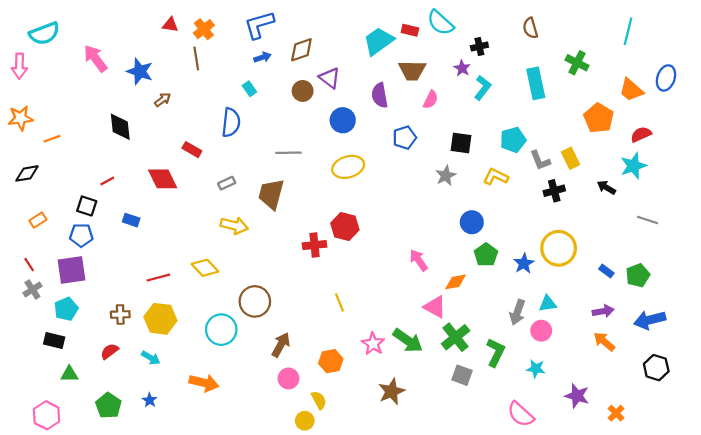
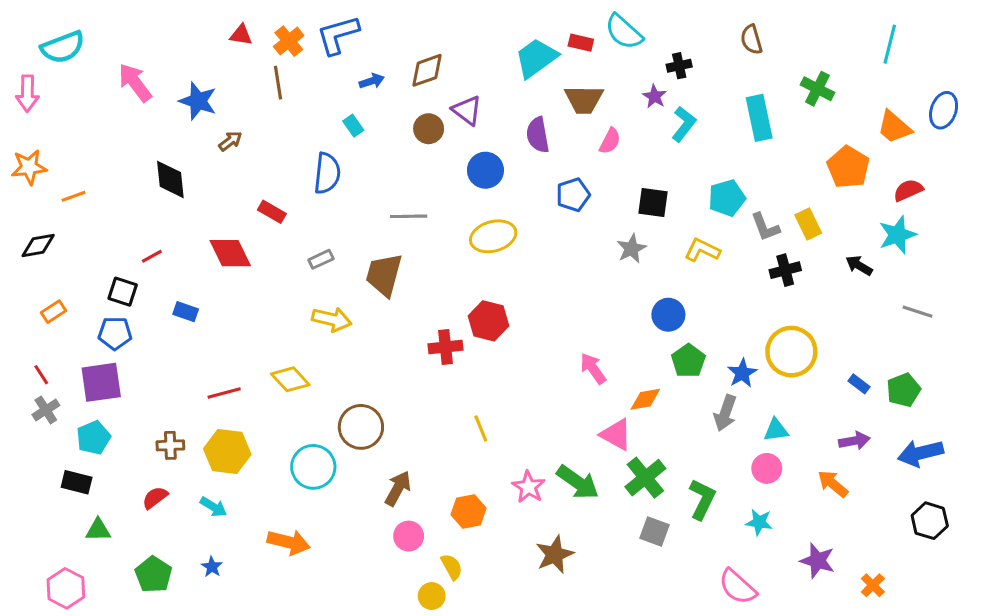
blue L-shape: (259, 25) -> (338, 35), moved
gray arrow: (517, 312) -> (725, 413), moved
orange arrow: (604, 342) -> (833, 484), moved

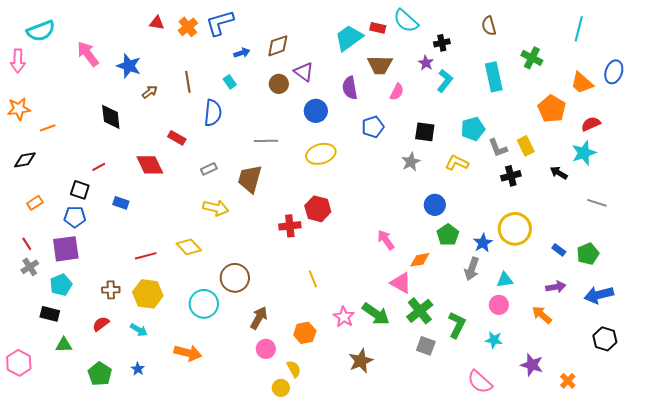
brown line: (278, 83) -> (188, 82), moved
pink hexagon: (66, 588) -> (19, 363), moved

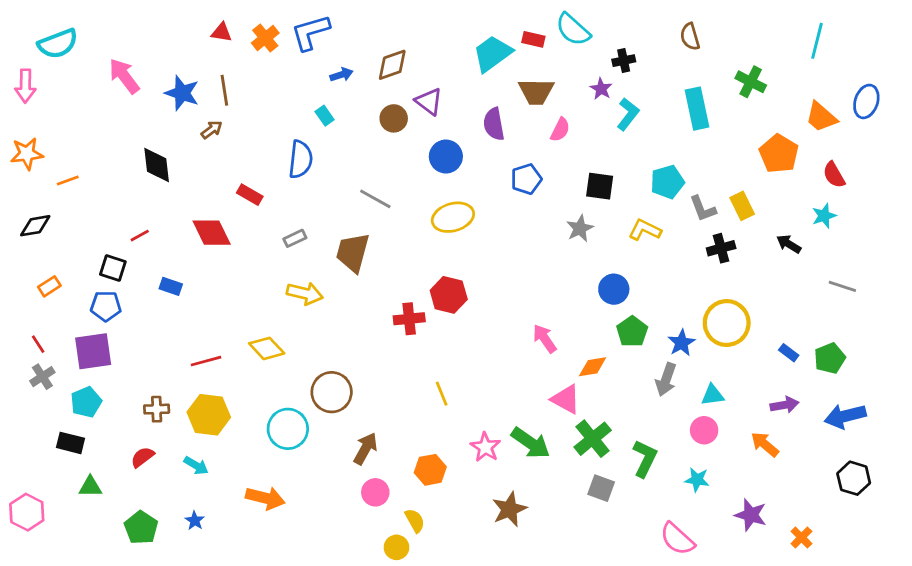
brown line: (188, 82) -> (224, 90), moved
red semicircle: (591, 124) -> (834, 175), turned -96
gray line: (266, 141) -> (375, 199), turned 30
cyan star: (584, 153) -> (824, 216), size x0.7

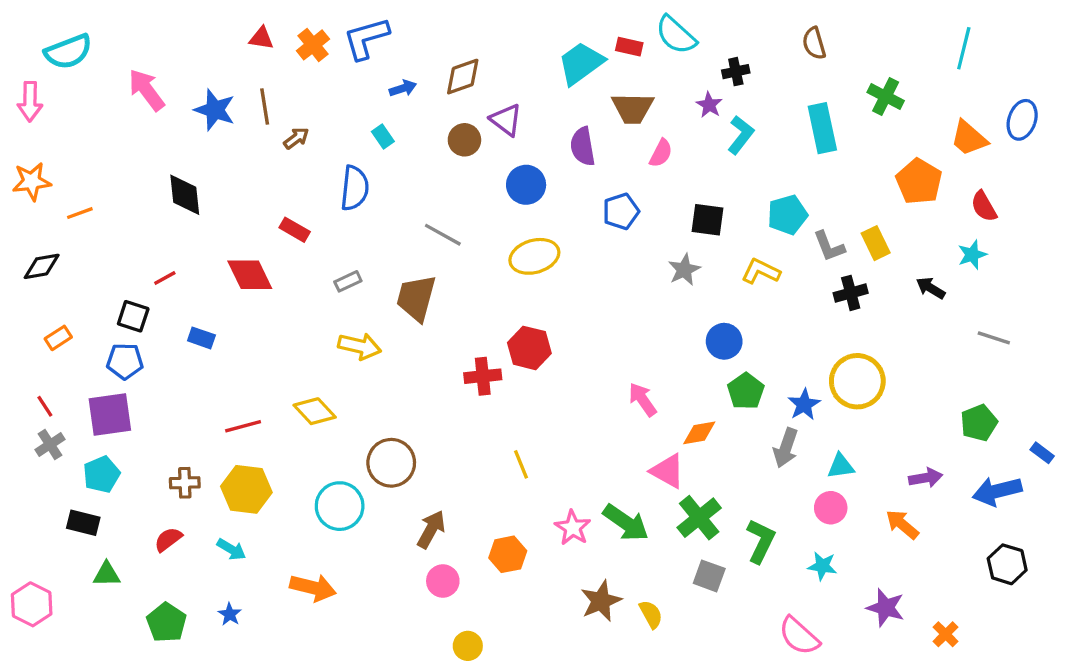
brown arrow: (212, 130) -> (296, 138), moved
blue rectangle: (789, 353) -> (1042, 453), moved
yellow semicircle: (415, 521) -> (651, 614), moved

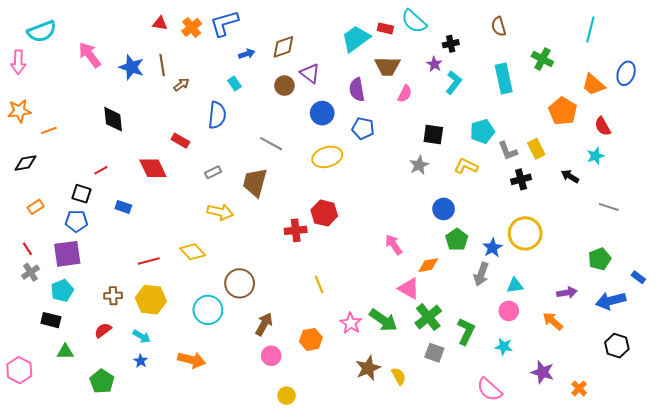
blue pentagon: (621, 211) -> (363, 128), moved, turned 30
blue star: (230, 614) -> (141, 361), moved

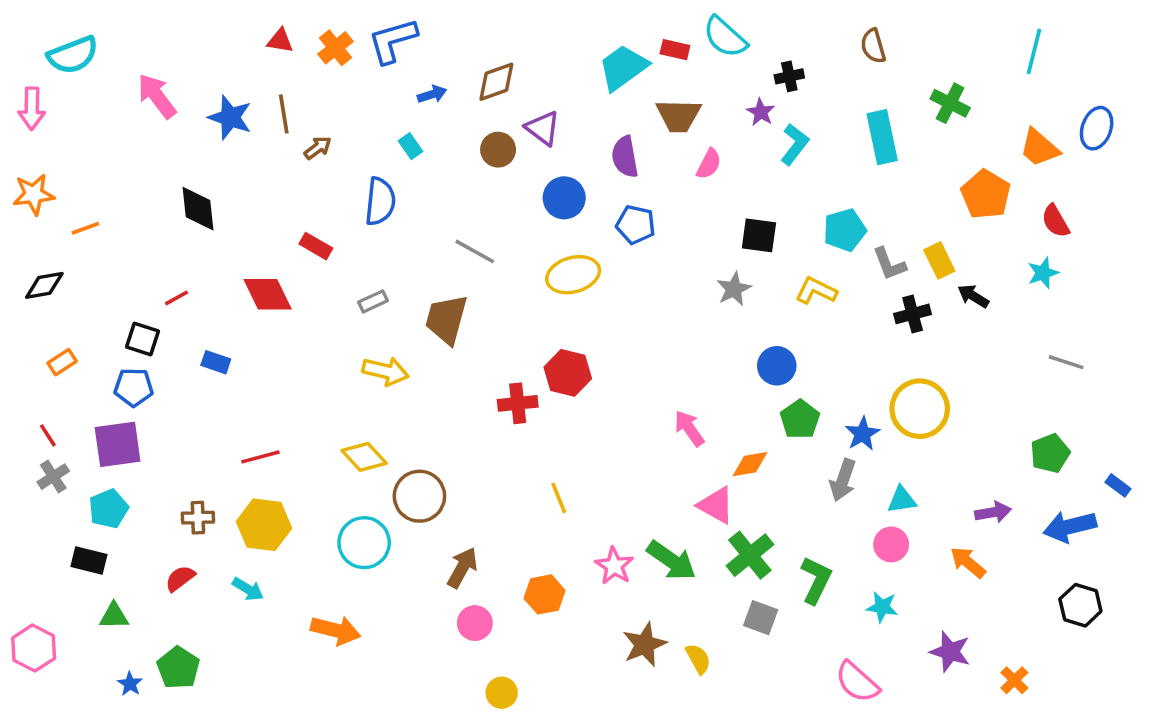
black arrow: (570, 176) -> (973, 296), moved
yellow diamond: (193, 252) -> (364, 457), moved
blue star: (141, 361) -> (130, 684), moved

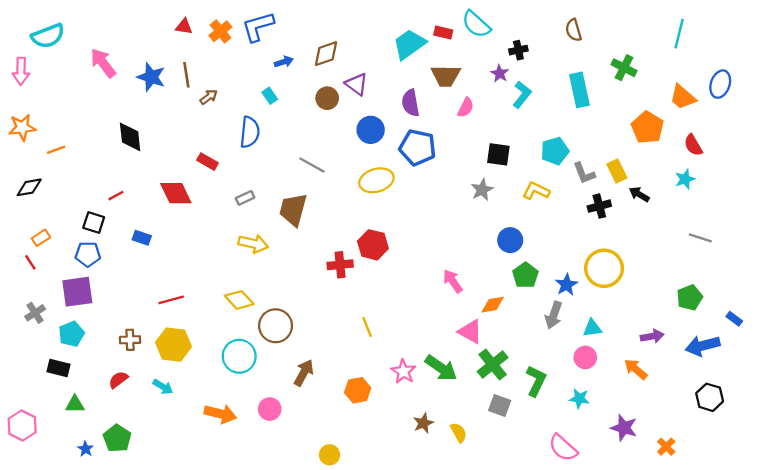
blue pentagon: (636, 225) -> (418, 147), size x1.4
red line: (48, 435) -> (30, 262), moved
pink circle: (475, 623) -> (270, 409), moved
brown star: (645, 644) -> (423, 423), size x0.7

